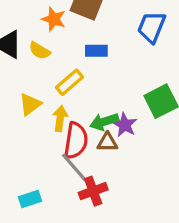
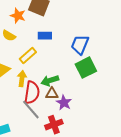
blue trapezoid: (152, 27) -> (80, 45), moved
purple star: (125, 125) -> (64, 103), moved
red cross: (93, 191) -> (54, 125), moved

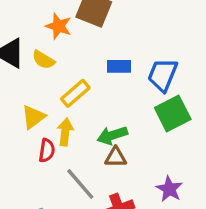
blue rectangle: (45, 36) -> (119, 66), moved
red semicircle: (32, 93) -> (47, 150), moved, size x0.6
purple star: (64, 103) -> (169, 189), moved

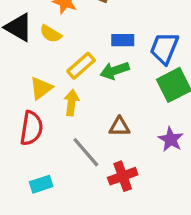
green arrow: (112, 135) -> (115, 71), moved
red semicircle: (47, 150) -> (31, 128), moved, size x1.5
purple star: (169, 189) -> (171, 139), moved

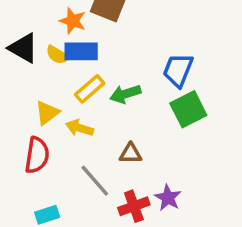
blue rectangle: (123, 40) -> (81, 51), moved, size x1.4
yellow arrow: (71, 103) -> (79, 128), turned -80
purple star: (171, 139) -> (168, 198), moved

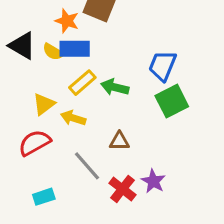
green arrow: (125, 94) -> (115, 87), turned 32
red semicircle: (37, 155) -> (35, 143), turned -128
red cross: (134, 206) -> (122, 189), turned -32

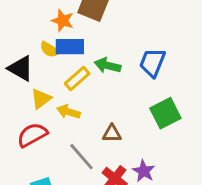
black triangle: (22, 46) -> (21, 68), moved
green arrow: (115, 87) -> (107, 65), moved
green square: (172, 101) -> (165, 113), moved

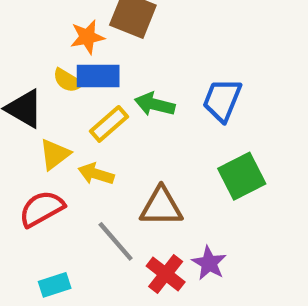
orange star: (63, 21) -> (87, 37), turned -30
brown triangle: (112, 133) -> (161, 207), size x1.5

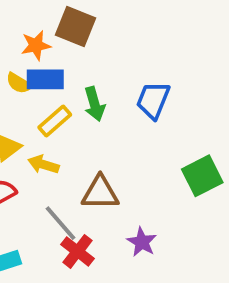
green arrow: (155, 104) -> (94, 104), turned -120
green square: (242, 176) -> (202, 176), moved
red cross: (166, 274) -> (77, 251), moved

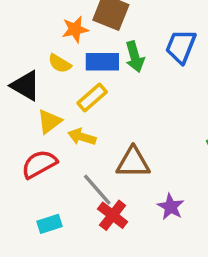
blue rectangle: (45, 79) -> (102, 62), moved
blue trapezoid: (153, 100) -> (181, 46), moved
green arrow: (94, 104) -> (135, 57), moved

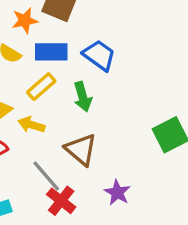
blue trapezoid: (181, 46) -> (99, 55), moved, turned 104
green arrow: (135, 57) -> (83, 97), moved
brown triangle: (133, 162) -> (81, 150), turned 40

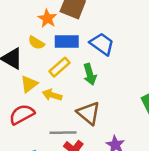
orange star: (25, 21) -> (47, 18), turned -30
gray line: (46, 176) -> (63, 133), turned -50

